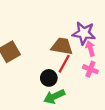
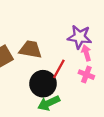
brown trapezoid: (62, 46) -> (30, 49), moved
black circle: (49, 78) -> (43, 84), size x1.5

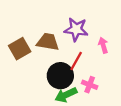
purple star: (80, 37) -> (76, 29), moved
pink cross: (86, 75) -> (90, 85), moved

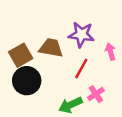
black circle: (60, 76) -> (27, 81), moved
pink cross: (90, 85) -> (96, 94), turned 35

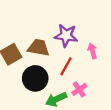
black circle: (27, 81) -> (35, 78), moved

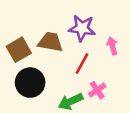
black circle: (35, 78) -> (30, 83), moved

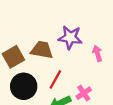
red line: (82, 64) -> (55, 79), moved

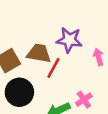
red line: (55, 79) -> (54, 68), moved

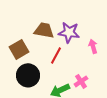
brown trapezoid: (39, 53) -> (44, 30), moved

